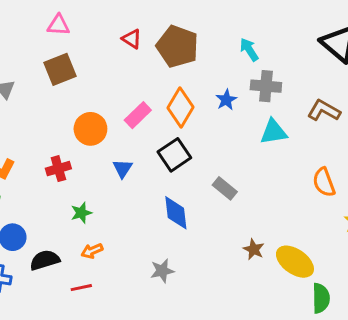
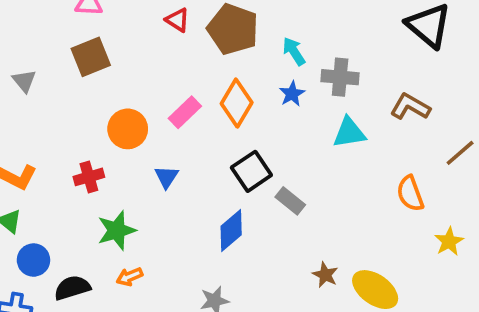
cyan arrow: (249, 50) -> (294, 51), moved
black square: (174, 155) -> (251, 171), moved
green star: (81, 213) -> (117, 230), size x1.5
blue diamond: (176, 213) -> (231, 230), turned 56

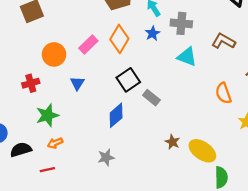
cyan triangle: (349, 133) -> (187, 57), turned 30

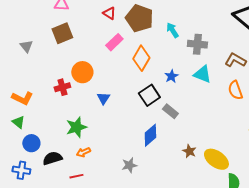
blue star: (153, 33) -> (171, 76), moved
pink rectangle: (88, 44) -> (114, 42), moved
red cross: (31, 83) -> (62, 87), moved
orange semicircle: (223, 93) -> (235, 90), moved
blue diamond: (116, 115) -> (150, 135), moved

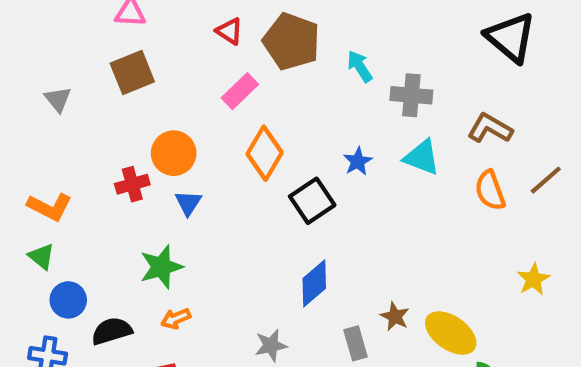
orange diamond: (141, 58) -> (265, 153), moved
blue triangle: (103, 98) -> (188, 203), moved
gray rectangle: (170, 111) -> (356, 343), moved, turned 35

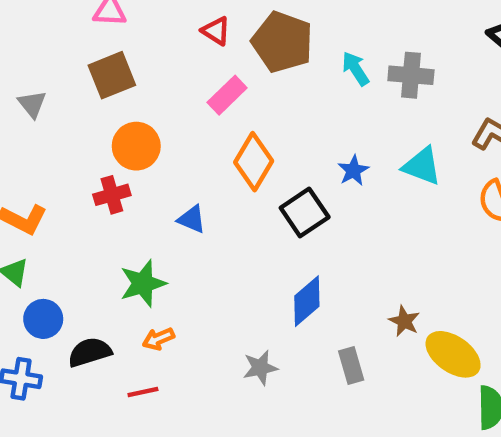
gray cross: (411, 95) -> (411, 75), moved
orange circle: (174, 153) -> (136, 146), moved
blue triangle: (188, 203) -> (192, 219), moved, turned -40
brown star: (395, 316) -> (404, 321), moved

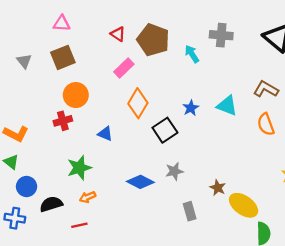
gray cross: (411, 75) -> (221, 35), moved
gray triangle: (32, 104) -> (24, 61), moved
blue diamond: (307, 301) -> (140, 182), moved, turned 68
gray star: (260, 368) -> (174, 171), moved

